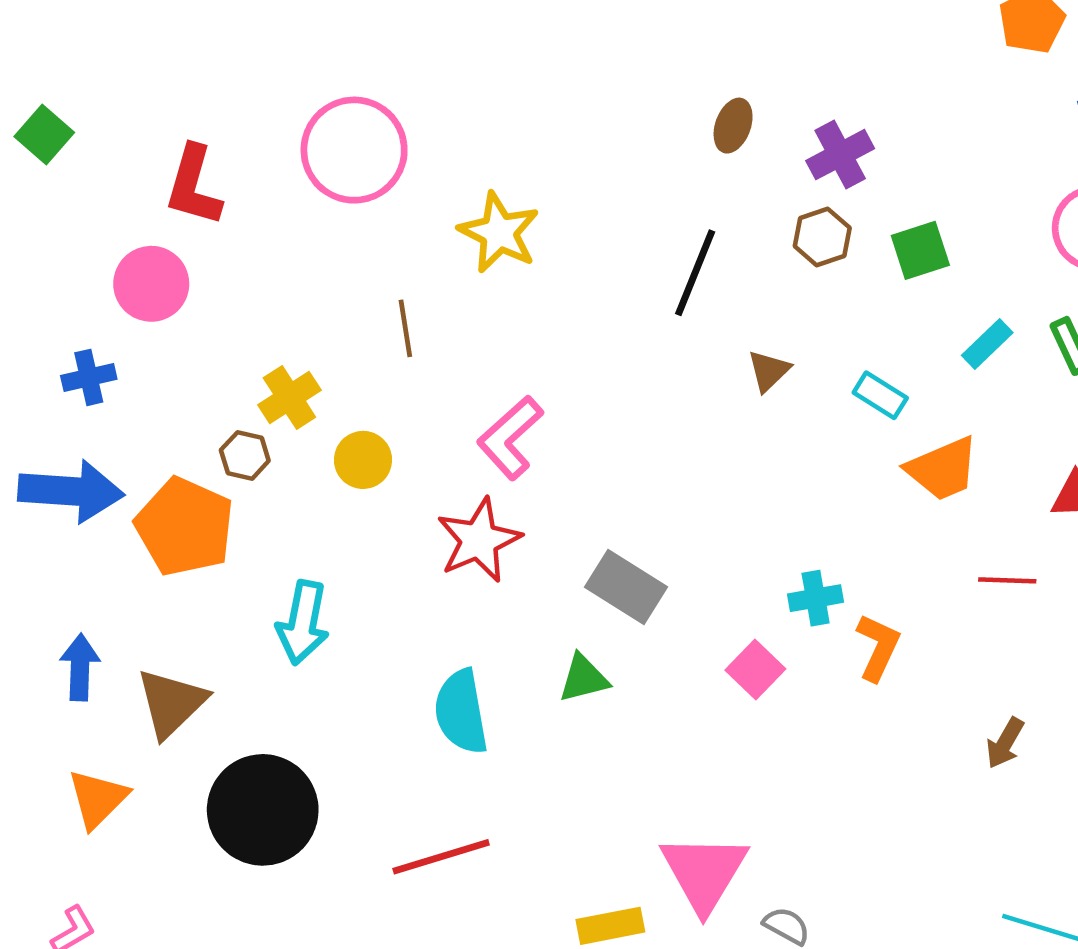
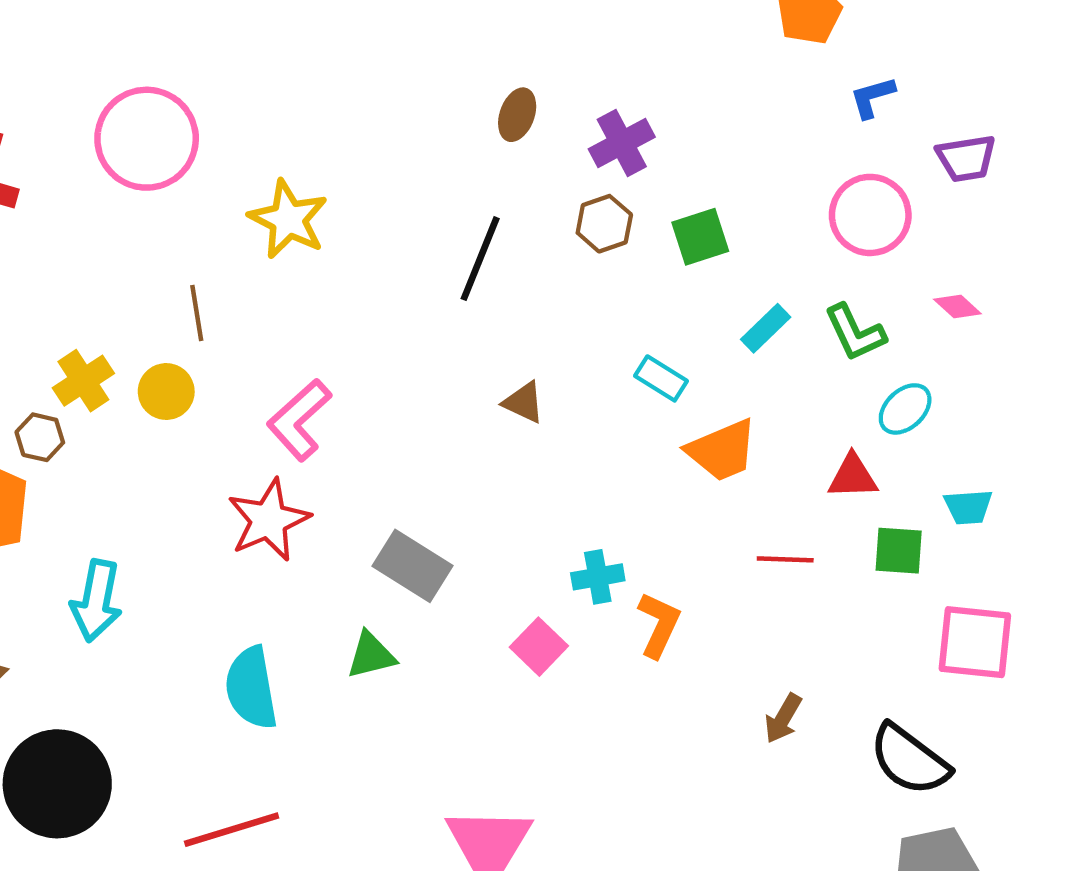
brown triangle: (769, 371) -> (524, 402), moved, turned -51
yellow circle: (363, 460) -> (166, 392), moved

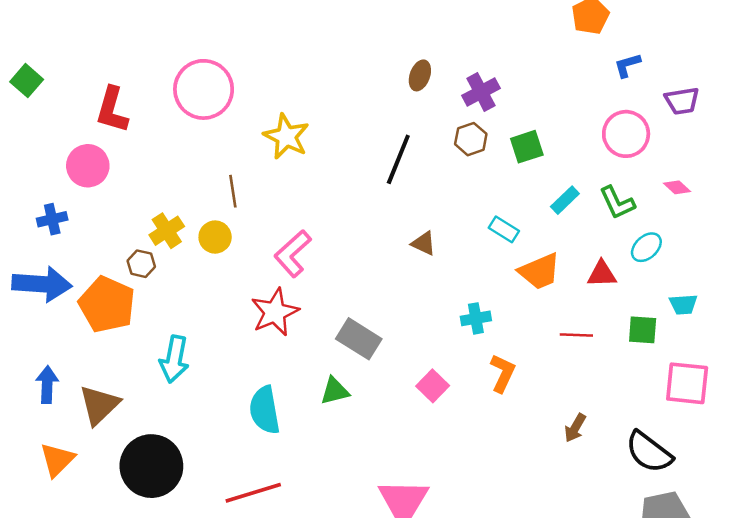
red triangle: (853, 477) -> (602, 274), moved
cyan cross: (598, 577) -> (476, 318), moved

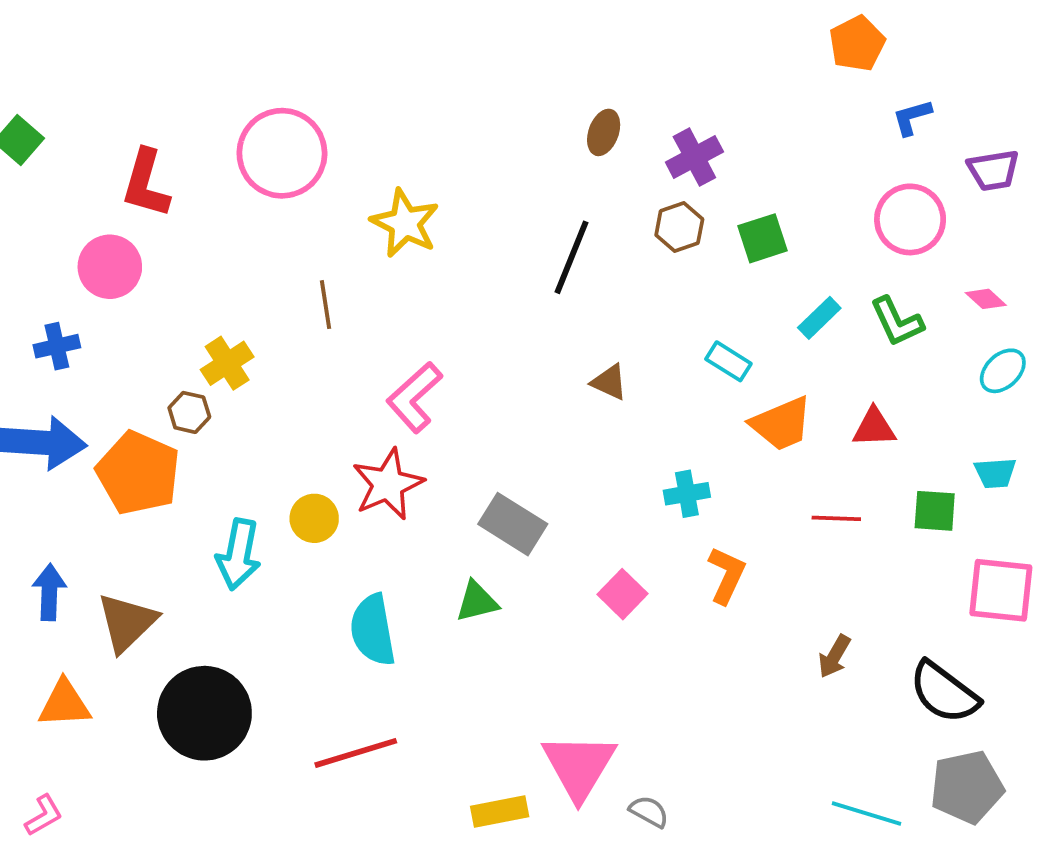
yellow circle: (215, 237) -> (314, 518), moved
cyan ellipse: (646, 247) -> (1003, 371), moved
orange triangle: (57, 460) -> (64, 704), turned 42

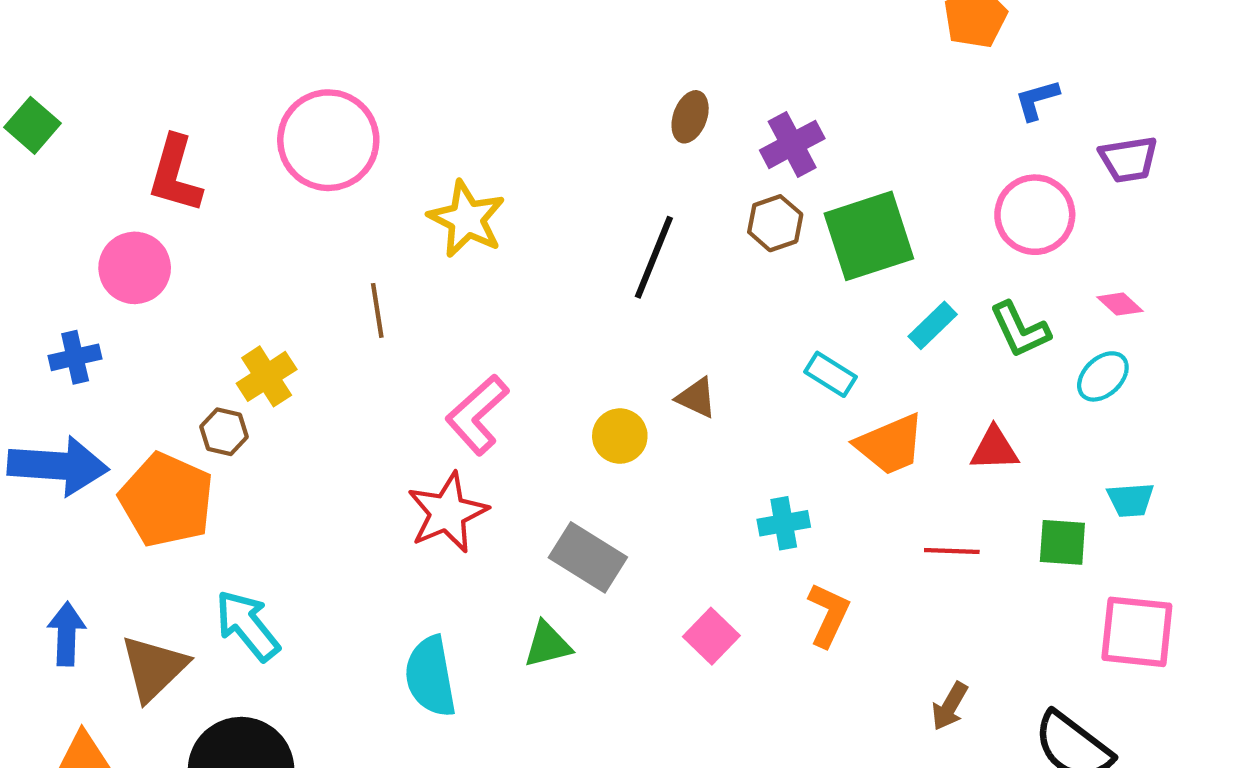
green square: (763, 238) -> (869, 236), size x1.6
cyan ellipse: (1003, 371) -> (1103, 376), moved
yellow circle: (314, 518) -> (620, 436), moved
cyan arrow: (238, 554) -> (247, 625), moved, turned 130

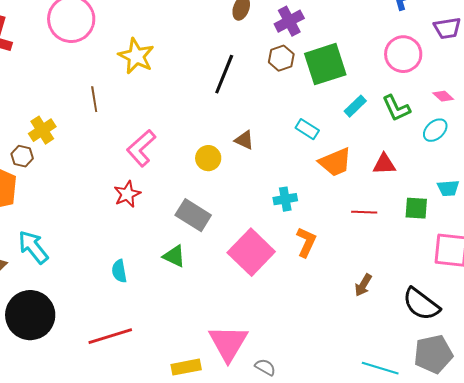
red star: (447, 513) -> (127, 194), size x0.7
pink square: (711, 636) -> (251, 252), size x1.8
green triangle: (547, 645) -> (174, 256), turned 40
cyan semicircle: (430, 676) -> (119, 271), size x0.6

